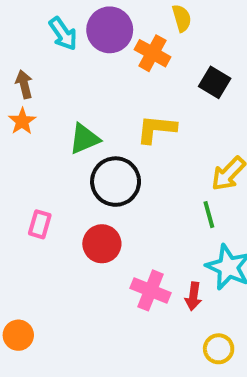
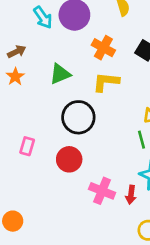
orange cross: (152, 53) -> (103, 48), moved
brown arrow: (24, 84) -> (17, 52), turned 78
green triangle: (84, 139) -> (60, 74), moved

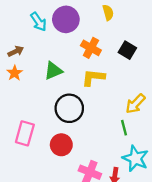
pink rectangle: (27, 146) -> (25, 133), size x1.5

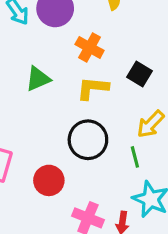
black square: (127, 50) -> (140, 74), moved
black circle: (69, 108) -> (88, 140), moved

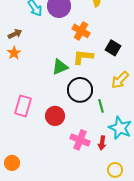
green triangle: (38, 79) -> (60, 67), moved
green line: (135, 157) -> (101, 106), moved

